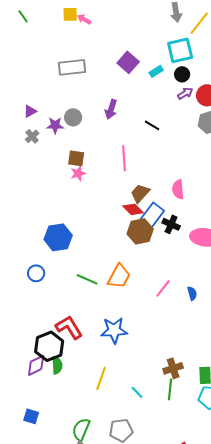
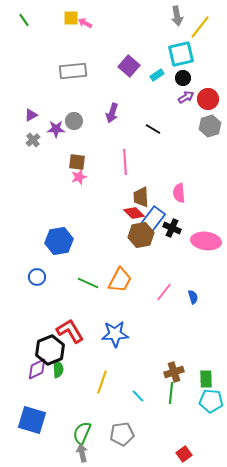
brown trapezoid: (140, 193) -> (141, 197), turned -45
blue square: (31, 416) -> (32, 420), size x1.8

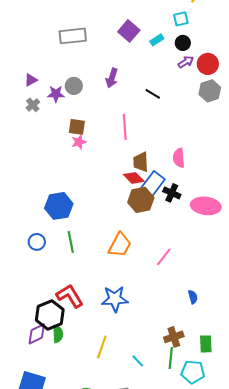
cyan square: (181, 54) -> (181, 19), size x0.6
green line: (88, 283) -> (71, 242), moved, turned 55
blue semicircle: (193, 297) -> (193, 297), moved
cyan pentagon: (211, 401) -> (193, 372), moved

